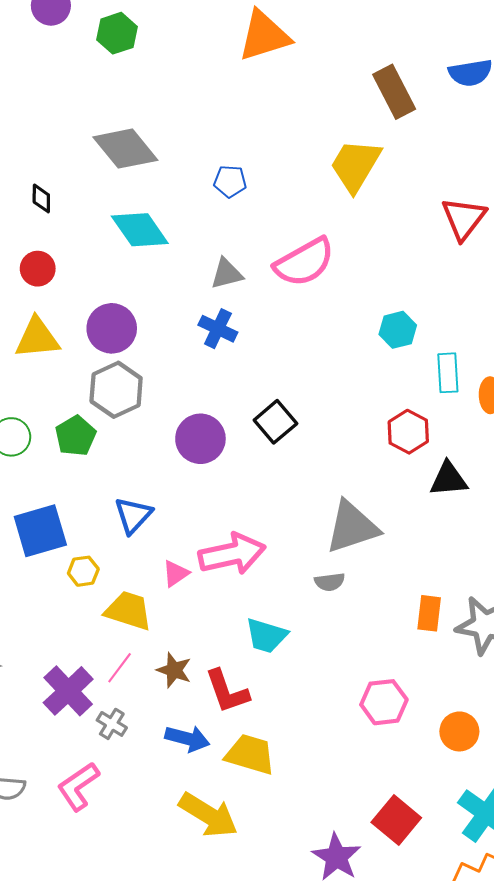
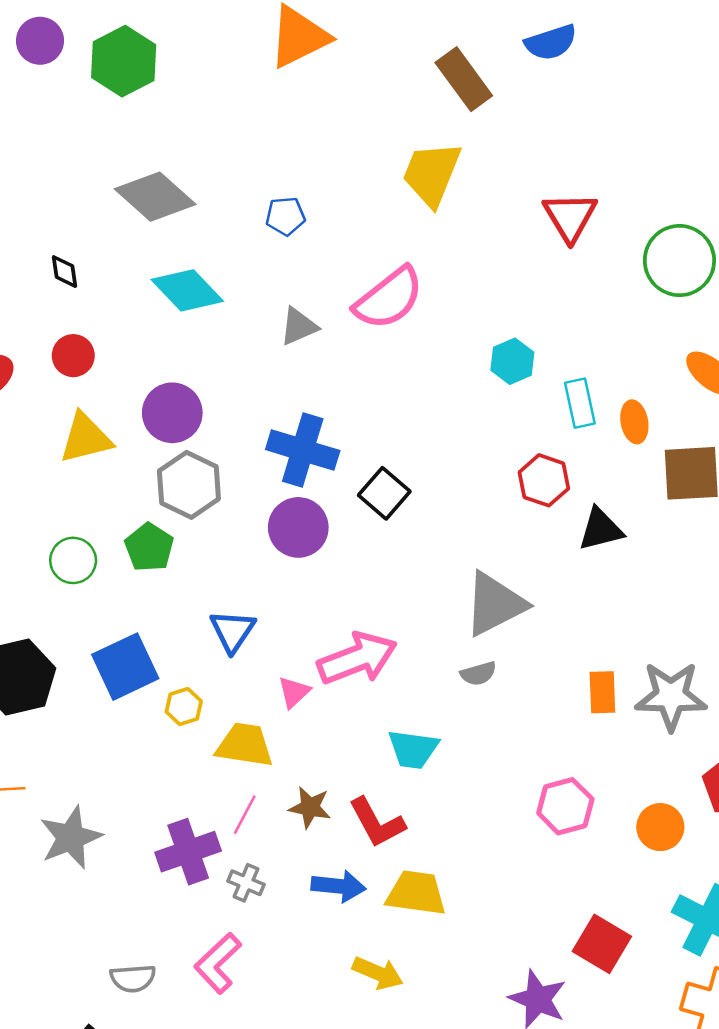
green hexagon: (117, 33) -> (124, 61), size x1.4
blue cross: (218, 329) -> (303, 450), moved, size x1.5
purple cross: (68, 691) -> (188, 852), turned 33
yellow arrow: (208, 815) -> (378, 973), size x0.7

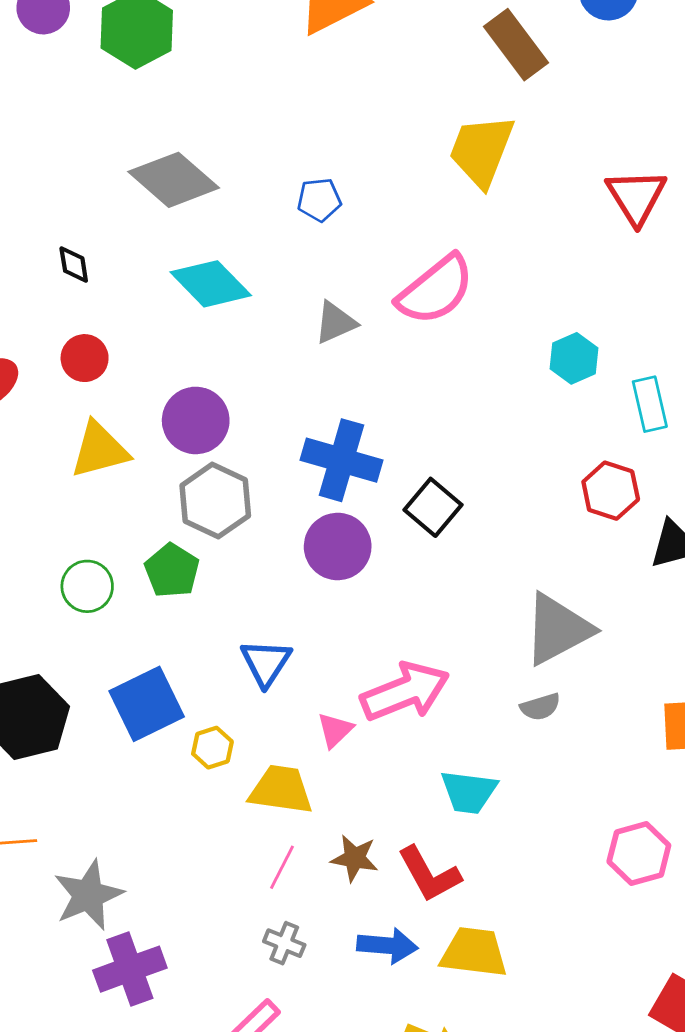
purple cross: (188, 852) -> (130, 969), moved

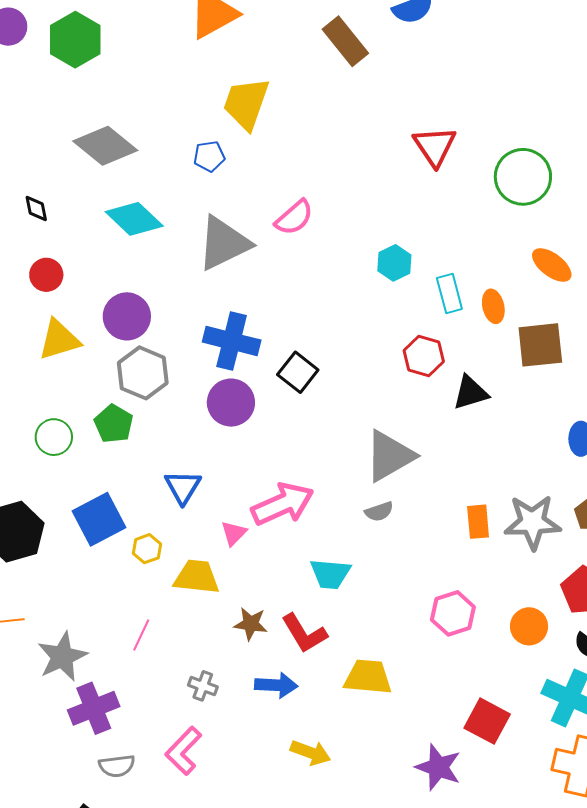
yellow trapezoid: (481, 151) -> (246, 104), moved
pink semicircle: (436, 290) -> (294, 218), size x0.7
gray triangle: (335, 322) -> (224, 243), size x1.8
pink line: (282, 867) -> (141, 635), moved
yellow trapezoid: (474, 952) -> (368, 677), moved

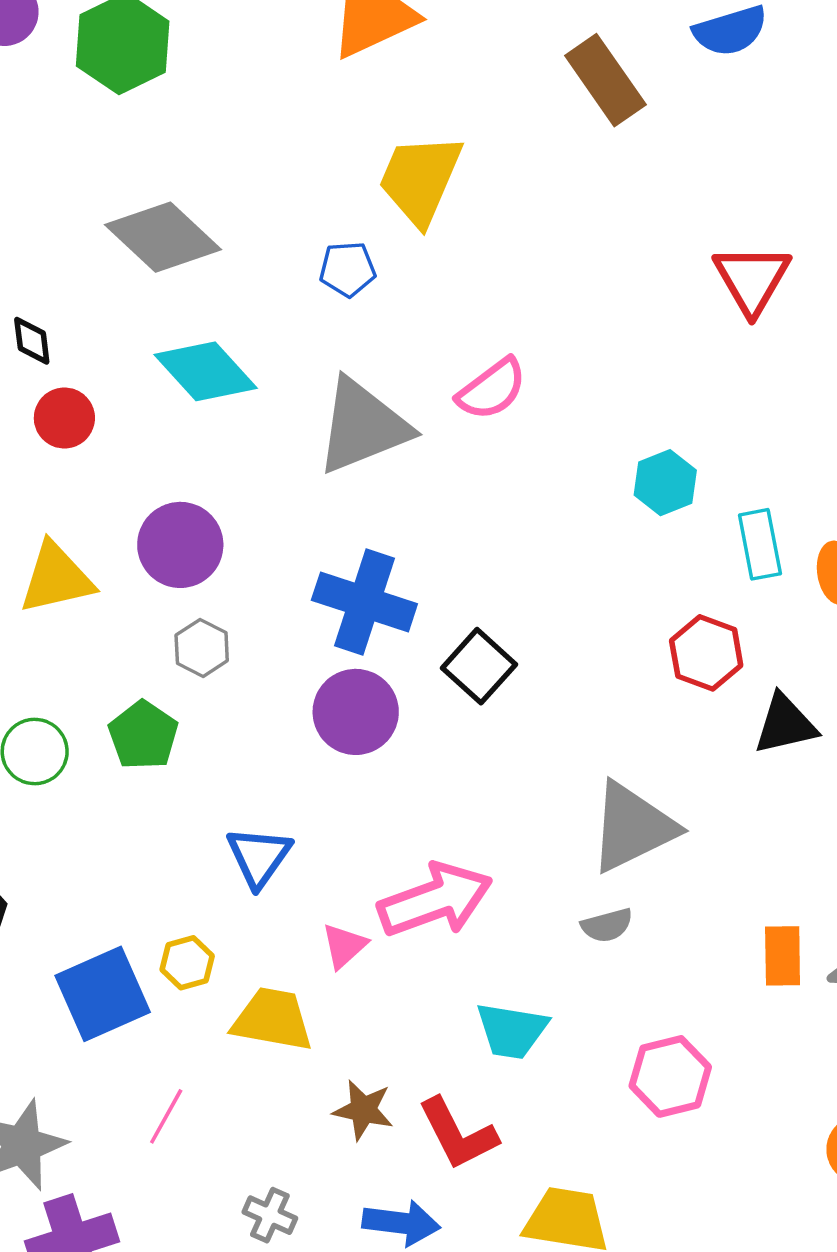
red circle: (46, 275) -> (64, 418), moved
gray hexagon: (143, 373) -> (202, 648), size x0.6
blue square: (99, 519) -> (103, 994), moved
pink hexagon: (453, 613) -> (670, 1076), moved

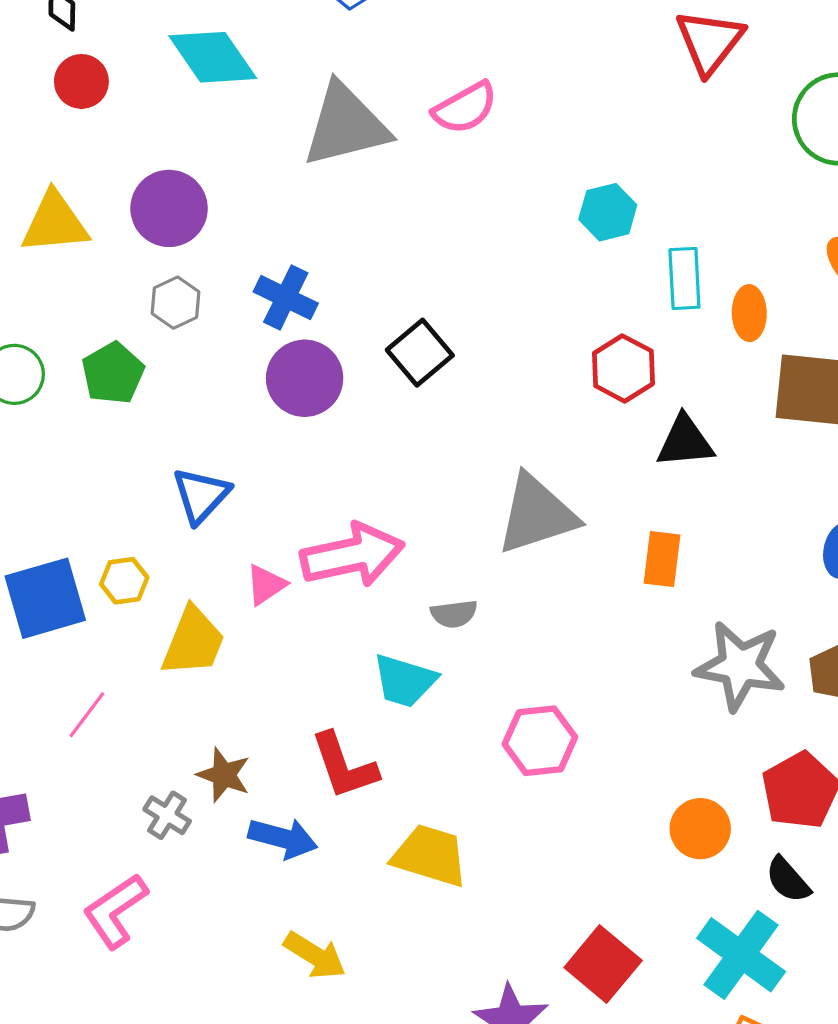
blue cross: (364, 602) -> (286, 298), moved, size x0.7
gray semicircle: (607, 925) -> (454, 614), moved
orange rectangle: (783, 956) -> (662, 559), moved
yellow trapezoid: (273, 1019) -> (193, 642), turned 94
brown star: (363, 1110) -> (224, 775), moved

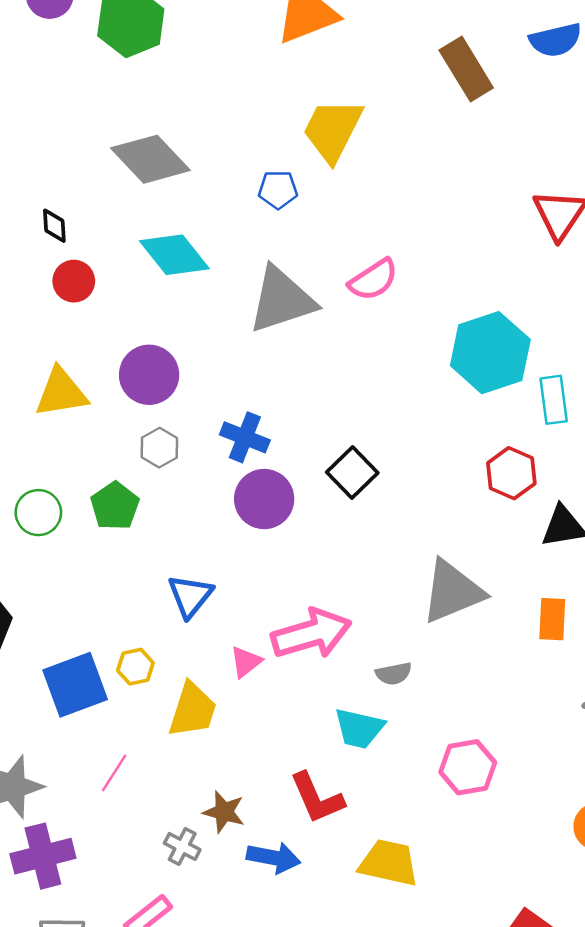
cyan hexagon: (608, 212) -> (490, 353), size x1.8

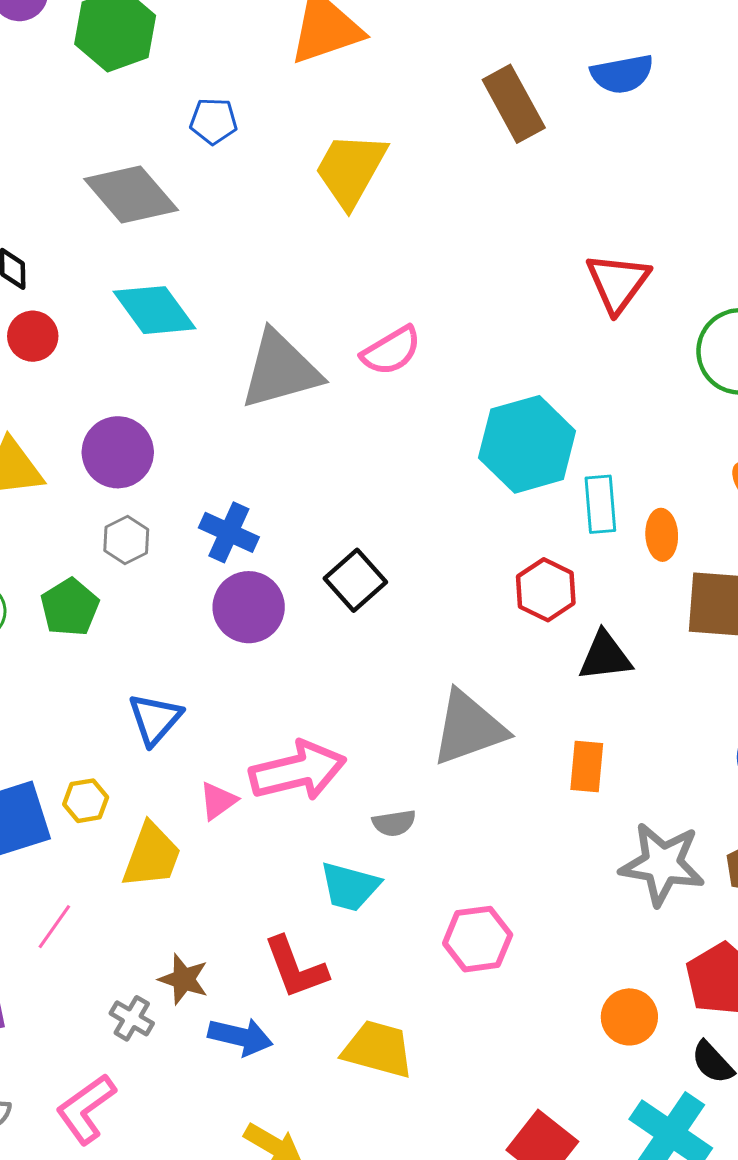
blue pentagon: (278, 190) -> (214, 121), moved

